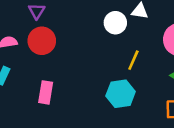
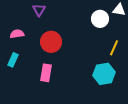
red circle: (42, 41) -> (51, 42), moved

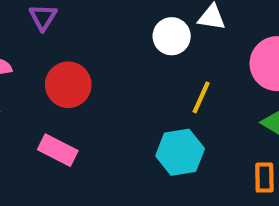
pink rectangle: (46, 73) -> (58, 150), turned -72

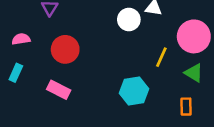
yellow line: (201, 97) -> (161, 57), moved

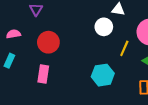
white circle: (129, 20) -> (104, 27), moved
pink rectangle: (59, 90) -> (43, 74), turned 72

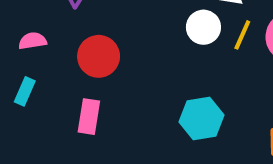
yellow line: (124, 48) -> (242, 35), moved

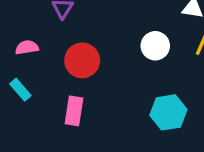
white circle: (203, 27) -> (155, 46), moved
cyan rectangle: (25, 91) -> (20, 90), turned -65

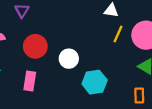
white circle: (155, 46) -> (69, 59), moved

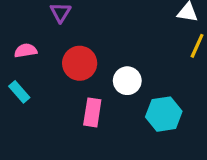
pink rectangle: (30, 81) -> (92, 112), moved

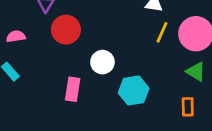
red circle: (80, 63) -> (66, 30), moved

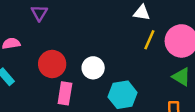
red circle: (66, 30) -> (52, 64), moved

